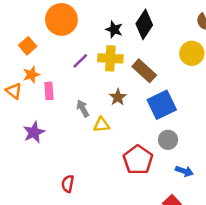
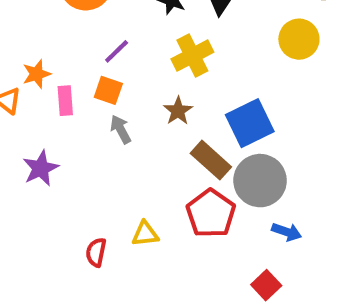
orange square: (28, 46) -> (108, 90), moved, turned -30
yellow cross: (110, 58) -> (192, 56), moved, turned -30
brown rectangle: (144, 71) -> (211, 160), moved
yellow triangle: (102, 125) -> (145, 234), moved
gray circle: (168, 140) -> (260, 181), size x1.6

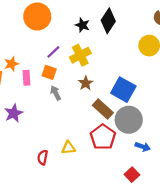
yellow cross: (192, 56) -> (80, 55), moved
blue square: (250, 123) -> (123, 90), turned -35

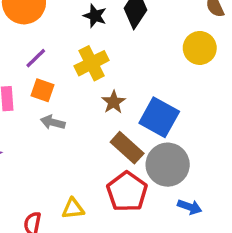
purple line: (53, 52) -> (36, 58), moved
brown star: (86, 83) -> (114, 102), moved
gray arrow: (56, 93) -> (53, 122), turned -48

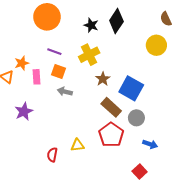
purple line: (36, 58) -> (54, 52), turned 64
gray circle: (168, 165) -> (136, 118), size x0.6

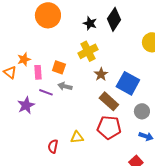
purple line: (54, 52) -> (46, 92), moved
gray circle: (136, 118) -> (142, 111), moved
red pentagon: (111, 135) -> (109, 127), turned -30

